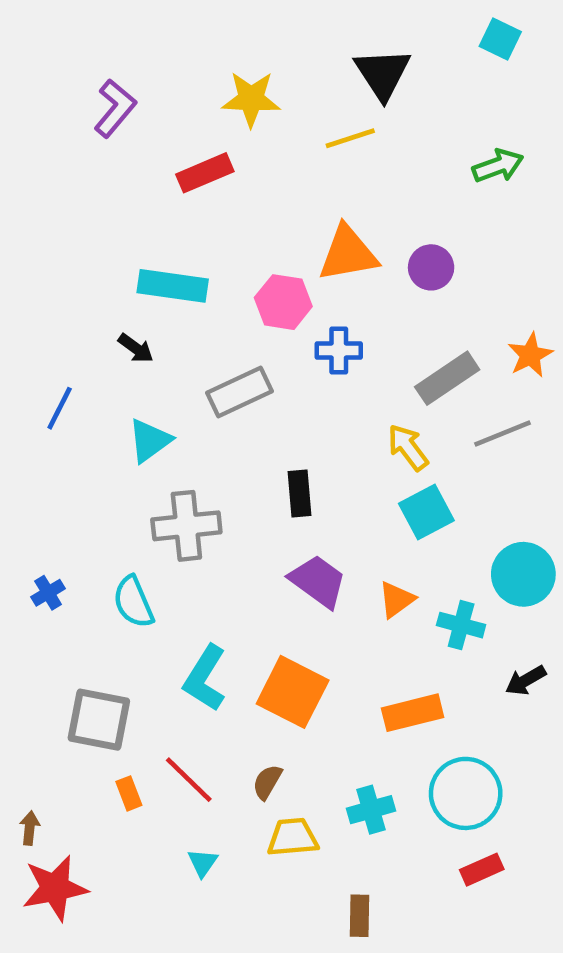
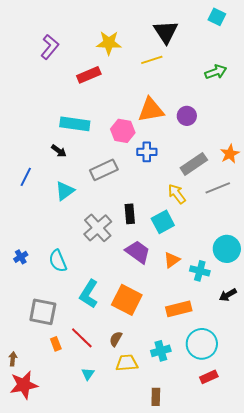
cyan square: (426, 512) -> (163, 222), moved
gray cross: (186, 526) -> (98, 228), moved, turned -36

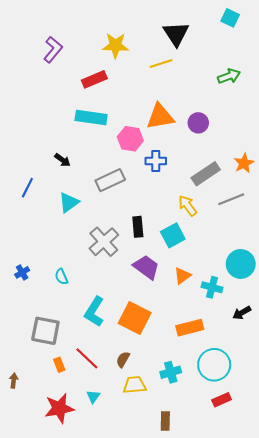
cyan rectangle: (75, 124) -> (91, 118), moved
cyan semicircle: (58, 261) -> (61, 277), size x0.7
red star: (24, 385) -> (59, 408), moved

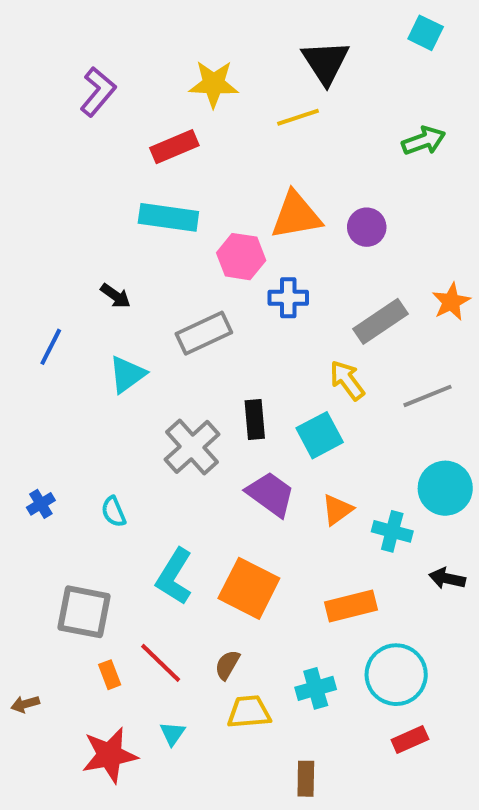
gray line: (231, 199) -> (428, 396), moved
black arrow: (242, 313) -> (447, 578), turned 42
brown arrow: (14, 381) -> (25, 704), turned -112

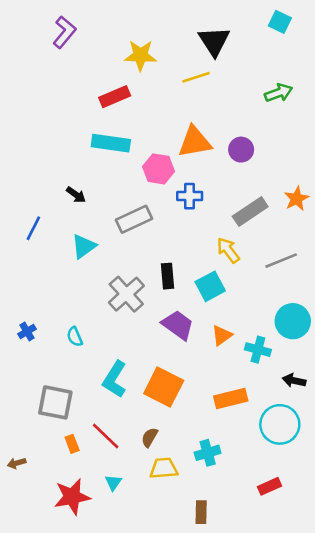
purple L-shape: (98, 92) -> (64, 32), moved
cyan circle: (396, 675) -> (280, 424), moved

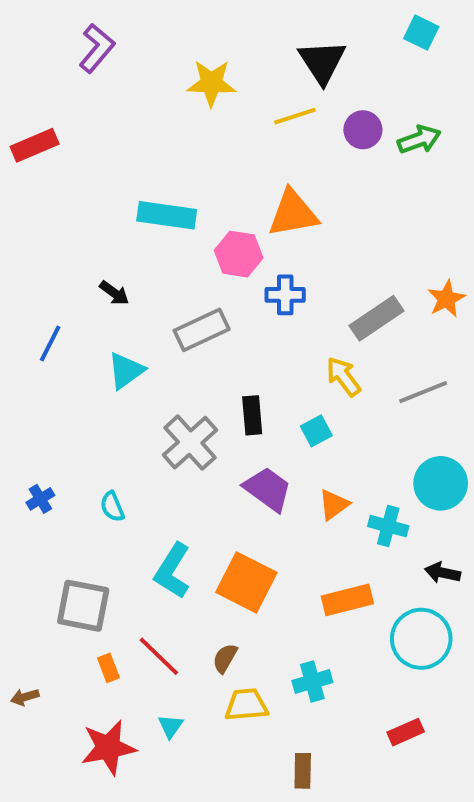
red rectangle: (115, 97) -> (35, 145), moved
purple circle: (241, 150) -> (363, 130), moved
cyan square: (210, 286) -> (316, 431), size x0.7

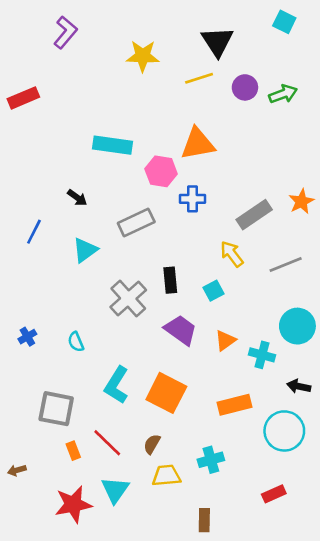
cyan triangle: (171, 726) -> (115, 490), size x1.6

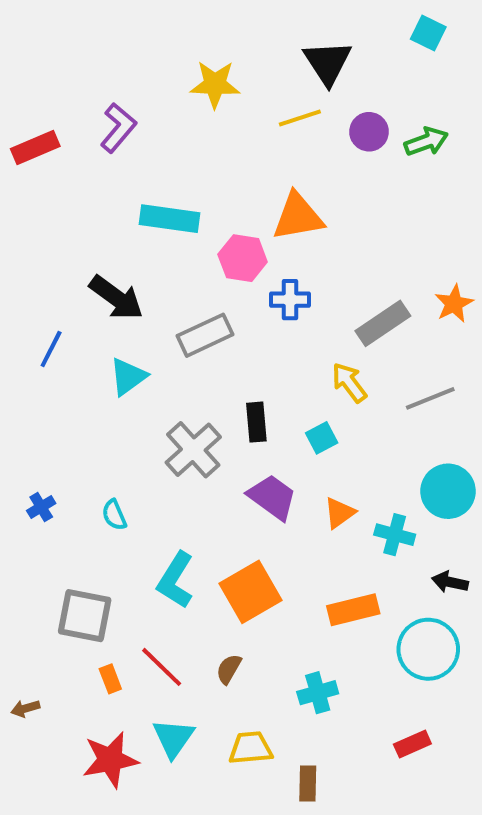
purple L-shape: (65, 32) -> (118, 128), moved
black arrow: (77, 198) -> (116, 298), size x1.8
orange square: (166, 393) -> (250, 592), turned 33
yellow trapezoid: (166, 476) -> (250, 748), moved

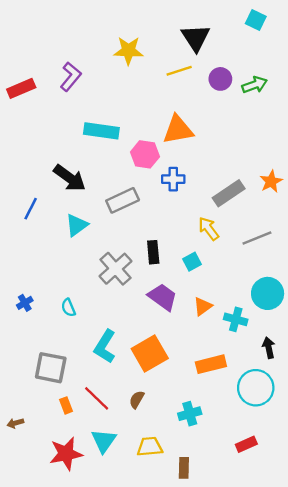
black arrow: (450, 582) -> (269, 348), turned 66

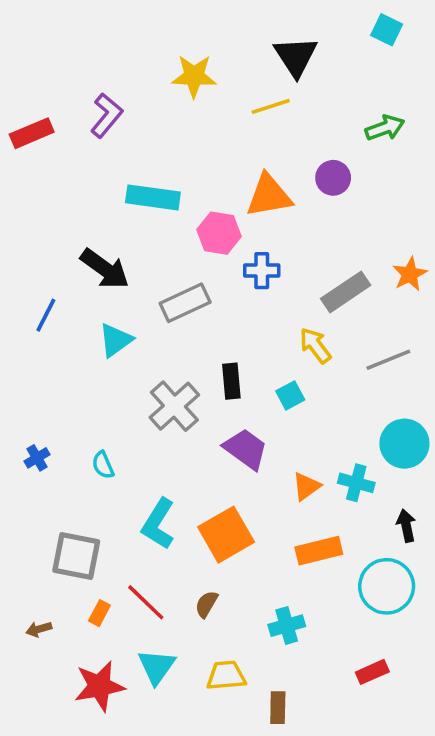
purple circle: (220, 79) -> (333, 178), moved
orange triangle: (203, 306) -> (306, 486), moved
orange rectangle: (66, 405) -> (99, 613), turned 49
brown arrow: (15, 423) -> (39, 629), moved

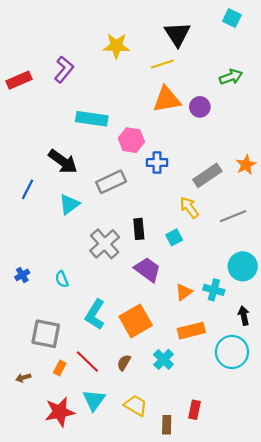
orange triangle: (269, 196) -> (167, 99), moved
cyan cross: (287, 626) -> (163, 359), moved, turned -30
red rectangle: (372, 672) -> (195, 410), moved, turned -54
yellow trapezoid: (226, 675) -> (136, 405), turned 35

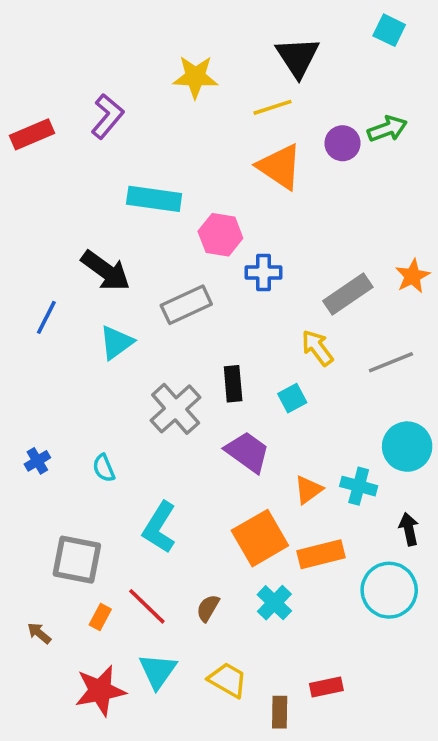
orange triangle: (167, 99) -> (280, 167), turned 44
purple circle: (200, 107) -> (343, 143), moved
orange square: (136, 321) -> (260, 538), moved
brown arrow: (23, 378) -> (39, 633), turned 56
red rectangle: (195, 410) -> (326, 687), turned 66

